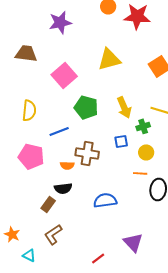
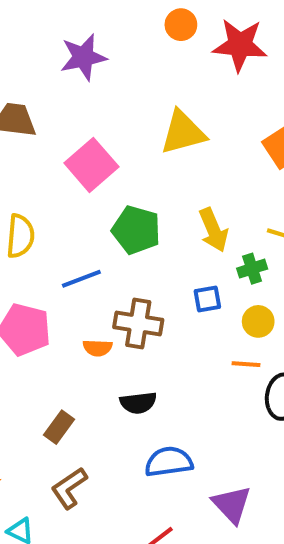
black semicircle: (63, 188) -> (138, 403), moved
blue semicircle: (105, 200) -> (169, 462), moved

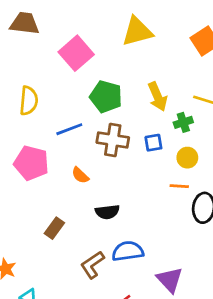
brown cross: (138, 323) -> (113, 140), moved
orange semicircle: (98, 348) -> (80, 175), turned 42
brown L-shape: (69, 488) -> (92, 265), moved

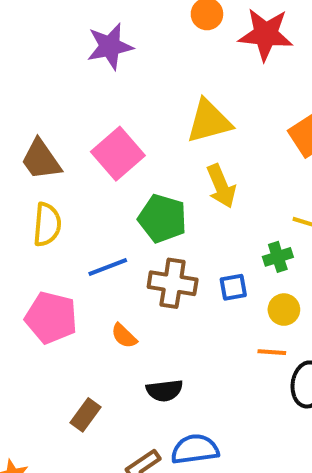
brown trapezoid: (25, 23) -> (41, 160), moved, turned -132
yellow arrow: (158, 97) -> (221, 186), moved

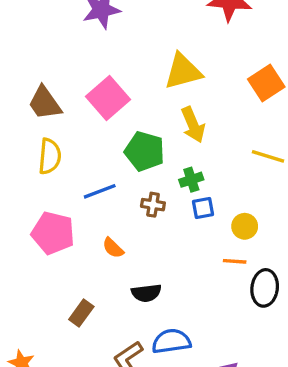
green cross: (278, 257) -> (191, 180), moved
brown cross: (173, 283) -> (153, 205), size x0.6

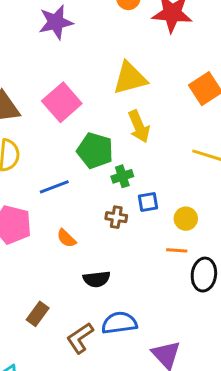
green cross: (191, 180) -> (122, 176), moved
brown cross: (153, 205) -> (116, 217), moved
brown rectangle: (81, 313) -> (38, 314), moved

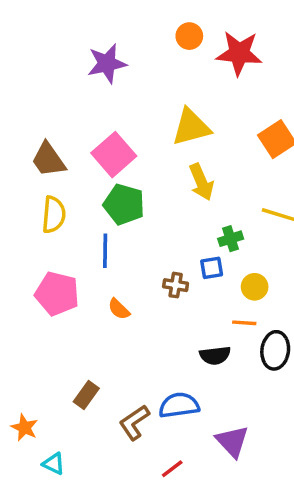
green pentagon: (95, 151) -> (124, 204), moved
green cross: (122, 176) -> (231, 239), moved
blue line: (54, 187) -> (105, 251), turned -68
black semicircle: (97, 279) -> (215, 355), moved

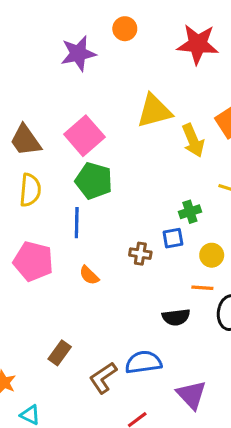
orange circle: (189, 36) -> (125, 29), moved
yellow arrow: (201, 182) -> (193, 140), moved

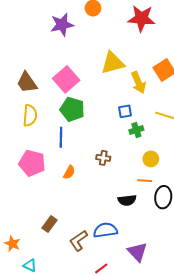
blue square: (173, 238) -> (125, 111), moved
orange semicircle: (89, 275) -> (69, 172), turned -104

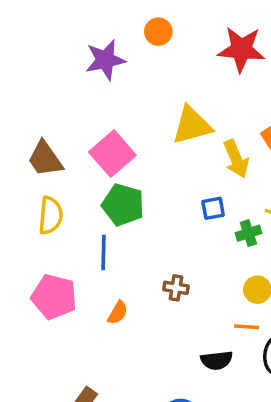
green cross: (136, 130) -> (248, 233), moved

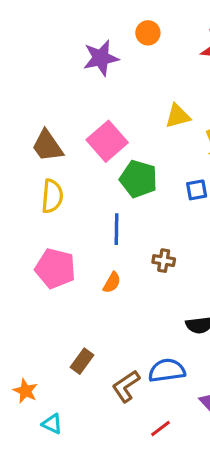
yellow triangle: (192, 125) -> (178, 116), size x0.7
green pentagon: (123, 205) -> (139, 179), moved
blue line: (104, 253) -> (117, 229), moved

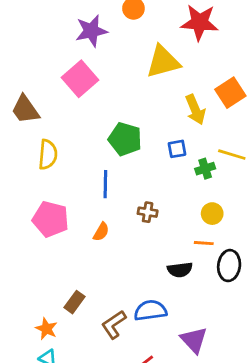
yellow triangle: (178, 116) -> (163, 62), moved, size x1.5
pink square: (107, 141) -> (80, 79), moved
brown trapezoid: (47, 146) -> (25, 110), moved
orange star: (25, 391) -> (46, 329), moved

